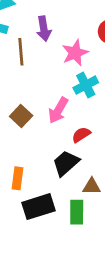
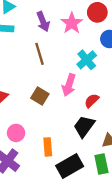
brown line: (21, 52) -> (39, 54), moved
pink star: (75, 53) -> (72, 23), moved

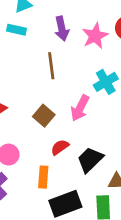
red semicircle: (92, 101) -> (60, 147), moved

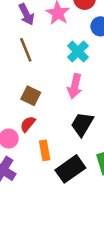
pink arrow: (80, 108) -> (75, 86), moved
red semicircle: (60, 147) -> (28, 124), moved

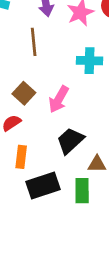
cyan cross: (78, 51) -> (89, 61), turned 30
pink arrow: (75, 86) -> (59, 99), moved

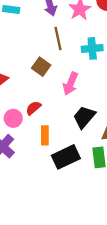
brown line: (34, 42) -> (58, 39), moved
brown square: (24, 93) -> (41, 67), moved

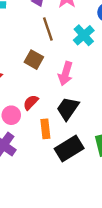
cyan cross: (92, 48) -> (84, 35), turned -30
black trapezoid: (84, 117) -> (68, 109), moved

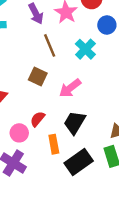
pink arrow: (66, 74) -> (70, 88), turned 40

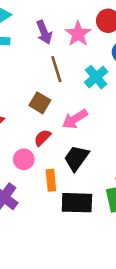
red semicircle: (38, 119) -> (42, 138), moved
pink circle: (19, 133) -> (24, 159), moved
black rectangle: (79, 162) -> (77, 203), turned 32

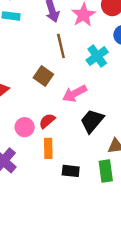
red semicircle: (42, 138) -> (47, 121), moved
black trapezoid: (76, 158) -> (92, 121), moved
black rectangle: (77, 203) -> (71, 171), size x0.6

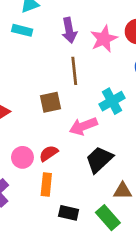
cyan cross: (97, 56) -> (112, 101), moved
brown square: (43, 76) -> (51, 102), turned 36
green rectangle: (106, 171) -> (108, 218), turned -40

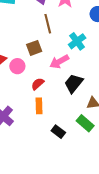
pink circle: (22, 157) -> (17, 66), moved
black rectangle: (69, 213) -> (58, 132), moved, turned 32

